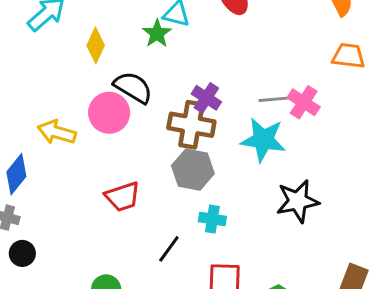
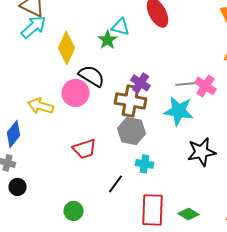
yellow diamond: (96, 45) -> (67, 48), size x1.4

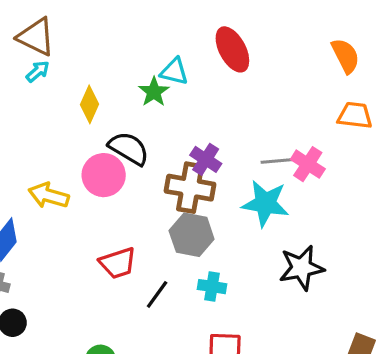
cyan arrow: (34, 27) -> (38, 71), size x0.6
yellow diamond: (67, 48) -> (89, 104), size x0.7
black line: (116, 184) -> (157, 294), moved

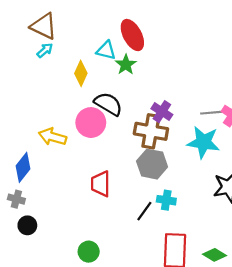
red ellipse: (232, 49) -> (132, 35), moved
cyan triangle: (174, 71) -> (106, 50), moved
red trapezoid: (118, 263) -> (101, 184), turned 108
black line: (157, 294) -> (144, 211), moved

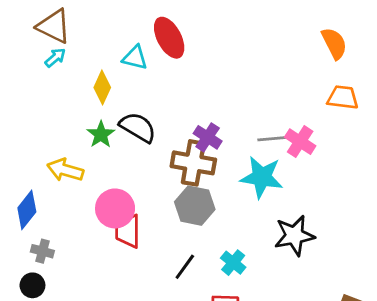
green star: (126, 65) -> (101, 134), moved
pink circle: (91, 123) -> (115, 208), moved
gray cross: (16, 199) -> (42, 251), moved
cyan cross: (166, 200) -> (233, 263), moved, turned 30

